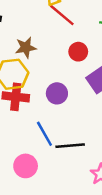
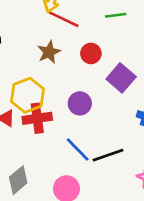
brown star: (26, 48) -> (49, 52), moved

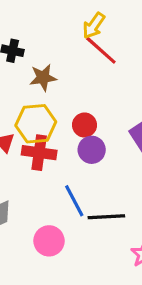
brown star: (49, 52) -> (43, 78), moved
red circle: (91, 53) -> (84, 125), moved

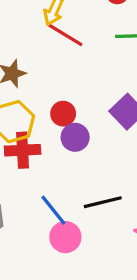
blue line: (74, 201) -> (53, 210), moved
pink circle: (49, 241) -> (65, 237), moved

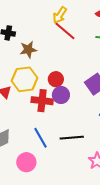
red cross: (23, 150) -> (42, 101), moved
pink circle: (65, 237) -> (26, 162), moved

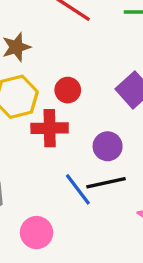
purple circle: (61, 95) -> (108, 146), moved
blue line: (40, 138) -> (78, 189), moved

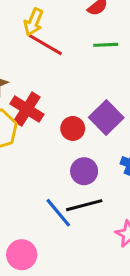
red circle: (68, 90) -> (73, 128), moved
red cross: (50, 128) -> (27, 109), moved, turned 36

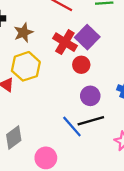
red cross: (27, 109) -> (65, 42), moved
purple square: (106, 118) -> (87, 37), moved

